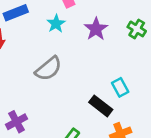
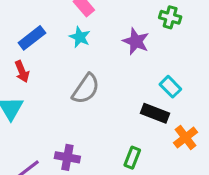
purple star: (96, 29) -> (136, 41), moved
purple cross: (16, 122) -> (67, 157), turned -35

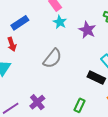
cyan star: (80, 37) -> (60, 22), moved
purple cross: (67, 157) -> (37, 102), turned 35

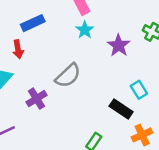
purple cross: (37, 102) -> (37, 99), moved

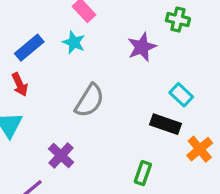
cyan star: (85, 30) -> (74, 42), moved
purple star: (119, 45) -> (142, 47), turned 30
purple cross: (37, 99) -> (61, 155), moved

